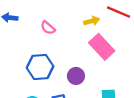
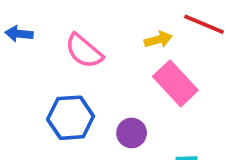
pink semicircle: (48, 28) -> (84, 51), size x1.5

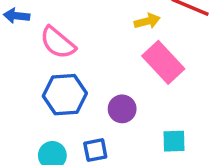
pink semicircle: (84, 51) -> (58, 43), moved

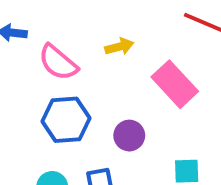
yellow arrow: (147, 21) -> (119, 47), moved

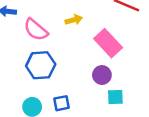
purple circle: (129, 136) -> (102, 75), moved

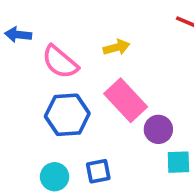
pink rectangle: (108, 43) -> (126, 100), moved

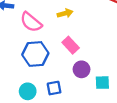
pink rectangle: (126, 100) -> (71, 45), size x0.7
purple circle: (158, 129) -> (82, 69), moved

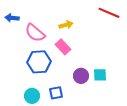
pink rectangle: (71, 45) -> (63, 47), moved
cyan square: (102, 83) -> (100, 75), moved

